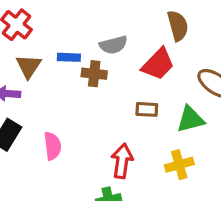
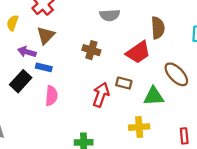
gray semicircle: (113, 45) -> (110, 15), moved
blue rectangle: (69, 57) -> (44, 67), moved
red arrow: (122, 161) -> (101, 95), moved

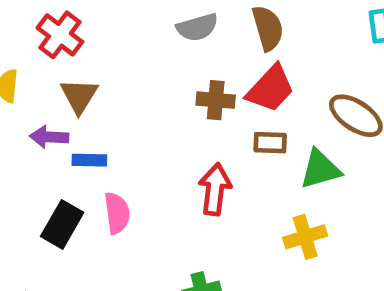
brown semicircle: (158, 28) -> (268, 28), moved
brown cross: (91, 50) -> (216, 100), moved
black rectangle: (21, 81) -> (62, 224), moved
brown rectangle: (124, 83) -> (270, 143), moved

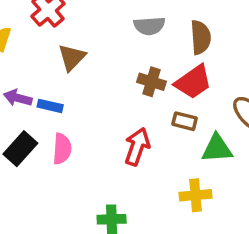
brown triangle: (79, 96) -> (72, 57), moved
purple arrow: (49, 137) -> (18, 98), moved

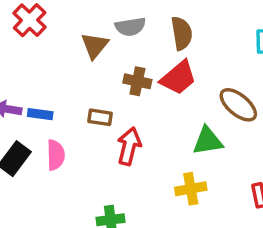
brown triangle: (72, 57) -> (95, 46), moved
brown rectangle: (185, 121) -> (100, 117), moved

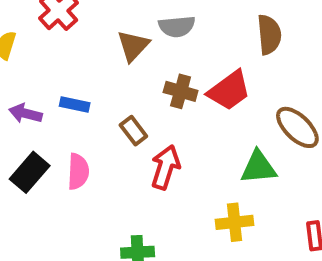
brown semicircle: (182, 33) -> (269, 35), moved
blue rectangle: (40, 114) -> (75, 105), moved
brown rectangle: (100, 117) -> (133, 131), turned 40

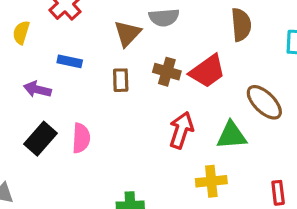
blue rectangle: (75, 105) -> (70, 61), moved
brown rectangle: (133, 131) -> (121, 80), moved, turned 35
red arrow: (165, 167) -> (181, 130), moved

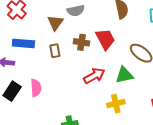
blue rectangle: (70, 61) -> (23, 43), size x1.5
red trapezoid: (207, 71) -> (105, 39), turned -75
red arrow: (181, 130) -> (94, 76), turned 50

